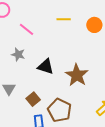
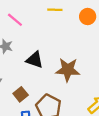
brown star: (77, 75) -> (68, 70), turned -30

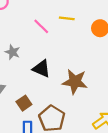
pink line: (15, 20) -> (41, 26), moved

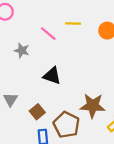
gray star: (13, 52) -> (22, 50), moved
brown star: (75, 82) -> (93, 106), moved

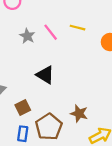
gray star: (22, 50) -> (27, 36), moved
brown star: (93, 106) -> (79, 113), size x0.7

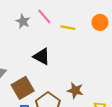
yellow line: (77, 28) -> (68, 28), moved
brown square: (23, 107) -> (23, 88), size x1.5

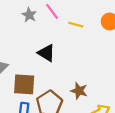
brown square: (23, 88) -> (24, 84), turned 30

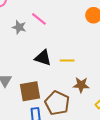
yellow line: (76, 25) -> (67, 60), moved

